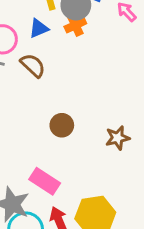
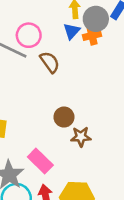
blue triangle: (39, 28) -> (72, 31), moved, turned -36
brown star: (118, 138) -> (81, 137), moved

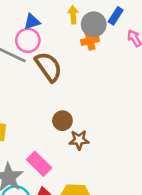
blue triangle: (72, 31) -> (32, 22), moved, turned 30
brown semicircle: (50, 62) -> (49, 67), size x1.4

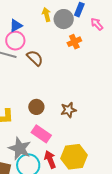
orange cross: (90, 41) -> (74, 42), moved
brown semicircle: (49, 67) -> (35, 58), size x0.7
brown circle: (62, 121) -> (36, 107), moved

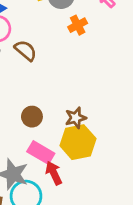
yellow hexagon: (74, 157) -> (78, 142), moved
red arrow: (50, 160) -> (54, 173), moved

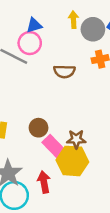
brown semicircle: (26, 50) -> (64, 71), moved, turned 125
pink rectangle: (41, 152) -> (54, 147), moved

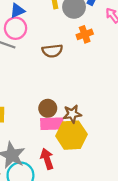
brown circle: (39, 128) -> (48, 108), moved
pink rectangle: (54, 147) -> (52, 124), turned -40

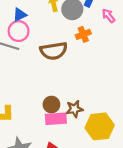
brown semicircle: (52, 51) -> (54, 51), size x1.4
yellow hexagon: (71, 135) -> (100, 126), moved

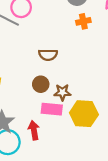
brown semicircle: (54, 51) -> (48, 55), moved, size x0.7
pink rectangle: (56, 119) -> (52, 109), moved

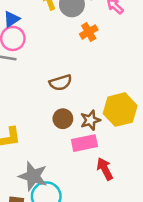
yellow hexagon: (84, 114) -> (120, 110), moved
red arrow: (34, 130) -> (105, 169), moved

